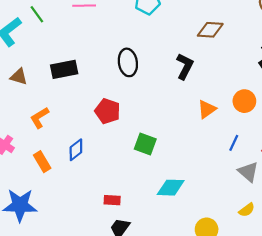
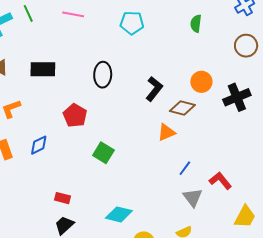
brown diamond: (210, 30) -> (182, 108), moved
orange circle: (244, 101) -> (201, 82), moved
cyan diamond: (171, 188) -> (119, 214), moved

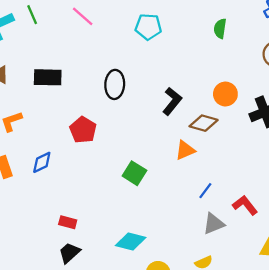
pink line: (73, 14) -> (83, 16), turned 30
green square: (103, 153) -> (134, 173), moved
gray triangle: (193, 198) -> (214, 224), turned 45

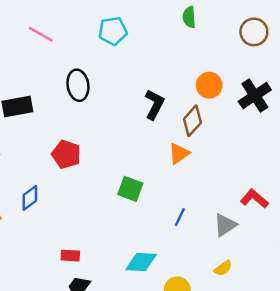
black ellipse: (115, 84) -> (78, 85), moved
brown diamond: (204, 123) -> (192, 121), turned -52
blue line: (205, 191) -> (180, 217), moved

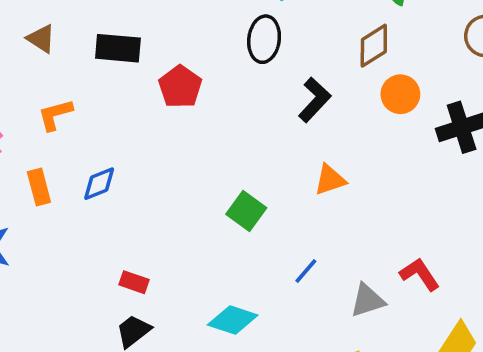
black ellipse: (78, 85) -> (264, 39), moved
brown diamond: (192, 121) -> (374, 46), moved
red pentagon: (66, 154) -> (180, 87), moved

